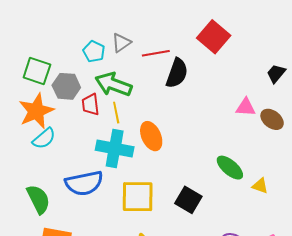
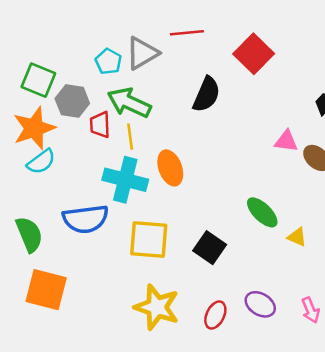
gray triangle: (121, 43) -> (142, 53), size x1.4
red line: (156, 53) -> (187, 33), moved

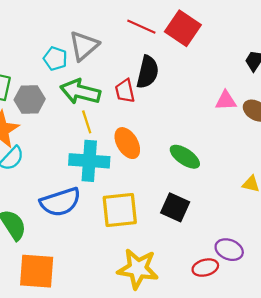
red line: (187, 33) -> (141, 27), moved, turned 40
red trapezoid: (100, 125) -> (125, 91), moved
green ellipse: (262, 212) -> (185, 157), moved
red ellipse: (215, 315) -> (205, 268), moved, turned 60

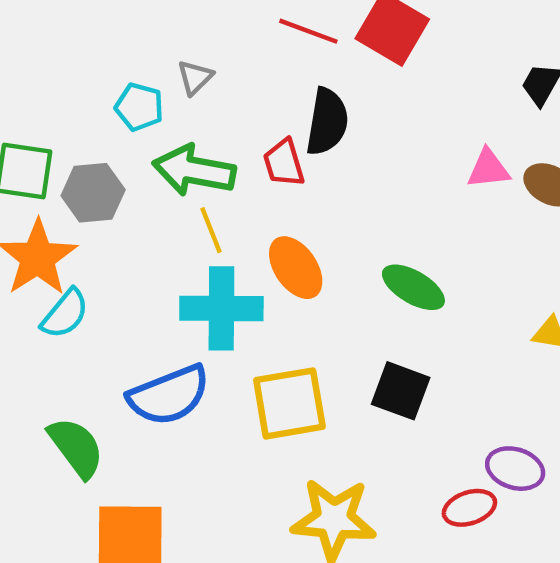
gray triangle: (84, 46) -> (195, 77), size x0.6

